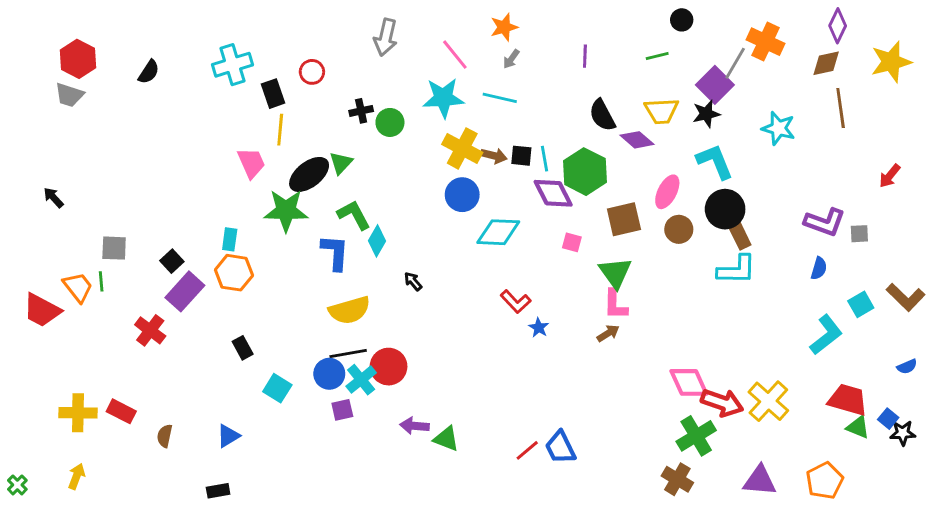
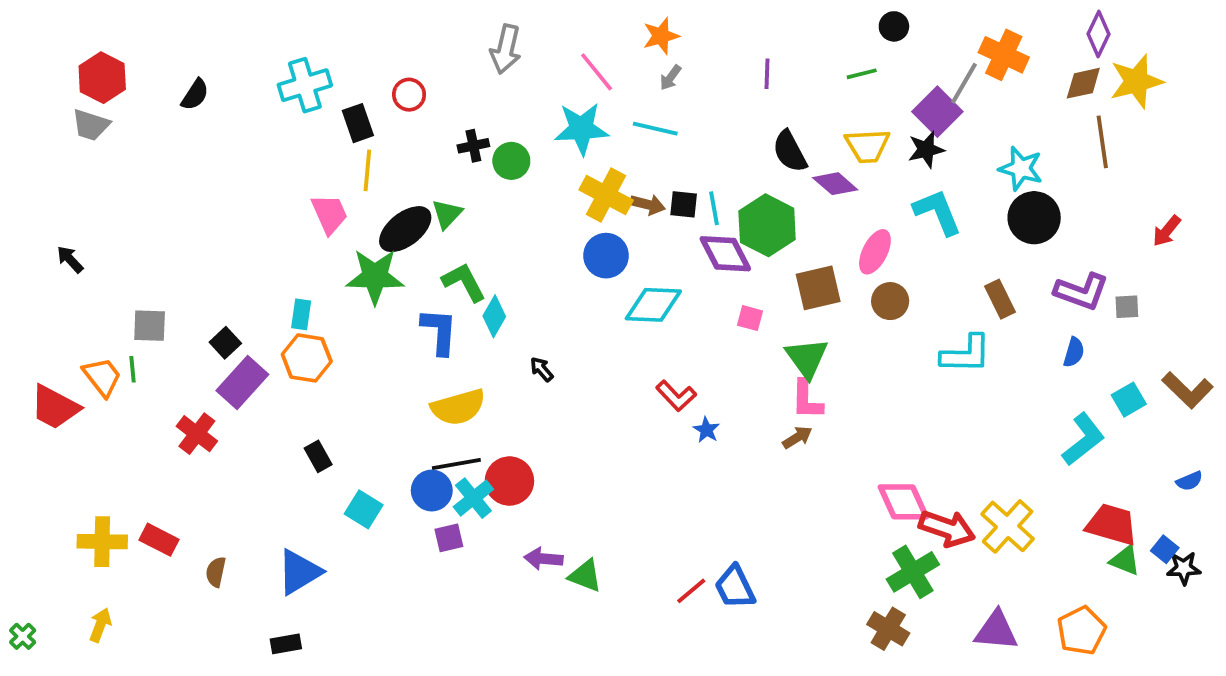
yellow star: (891, 62) -> (1136, 81), moved
black circle: (725, 209) -> (1034, 218), moved
brown rectangle: (739, 235) -> (1000, 299), moved
blue triangle: (228, 436) -> (299, 572), size x1.5

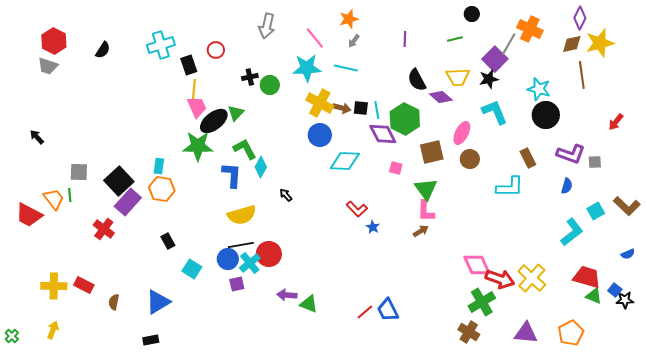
pink trapezoid: (329, 214) -> (197, 107), moved
black square: (225, 343) -> (119, 181), size x1.8

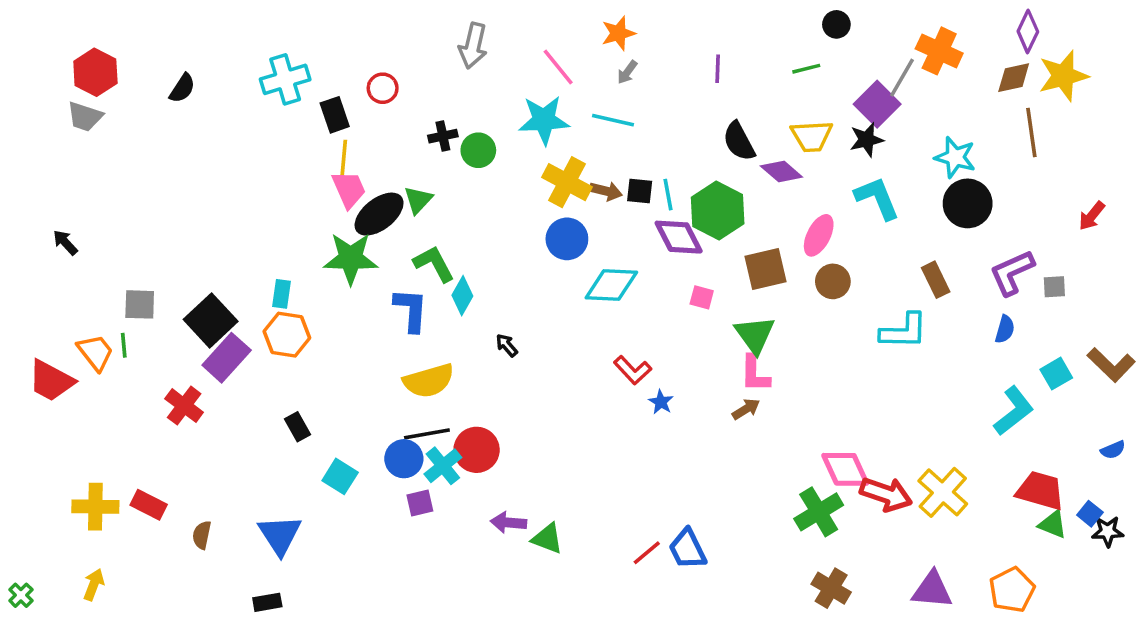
purple L-shape: (571, 154) -> (1012, 273), turned 136
blue triangle: (158, 302) -> (280, 535), turned -32
green cross: (482, 302) -> (819, 512), moved

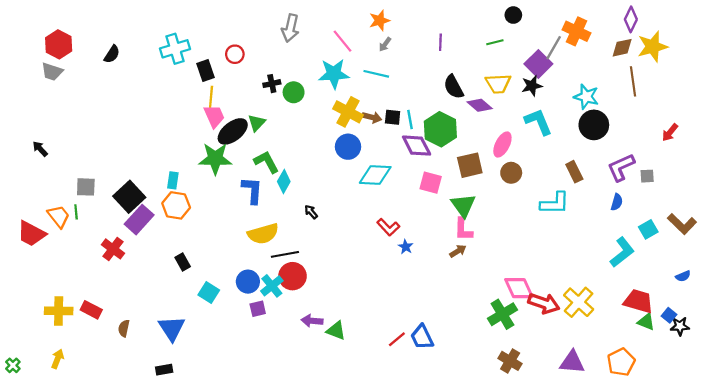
pink square: (702, 297) -> (431, 183), size x1.5
black line: (427, 434) -> (285, 254), moved

